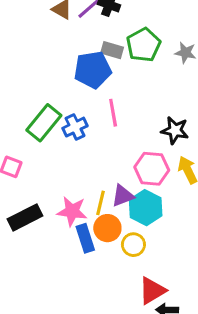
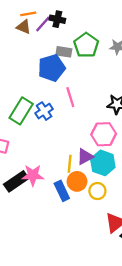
pink star: (72, 211) -> (33, 175), moved

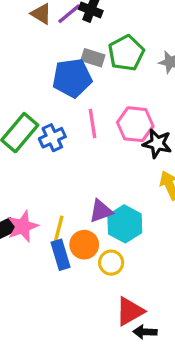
pink hexagon: (104, 134) -> (135, 124), moved
yellow line: (70, 164) -> (59, 228), moved
pink star: (33, 175) -> (23, 226), turned -30

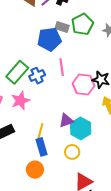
pink hexagon: (135, 124) -> (84, 85), moved
pink star: (23, 226) -> (20, 101), moved
orange circle: (84, 245) -> (35, 170), moved

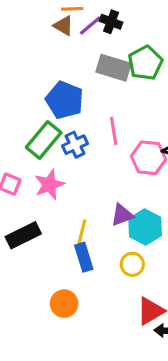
gray rectangle: (62, 27) -> (114, 68), size x1.5
blue pentagon: (49, 39) -> (65, 100), moved, turned 30
orange circle: (35, 170) -> (64, 304), moved

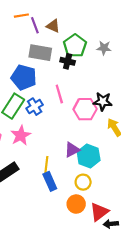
black cross: (111, 22) -> (68, 61), moved
purple line: (90, 25) -> (35, 25), turned -63
brown triangle: (63, 26) -> (53, 26), moved
gray rectangle: (114, 68) -> (40, 53), moved
orange circle: (64, 304) -> (76, 204), moved

